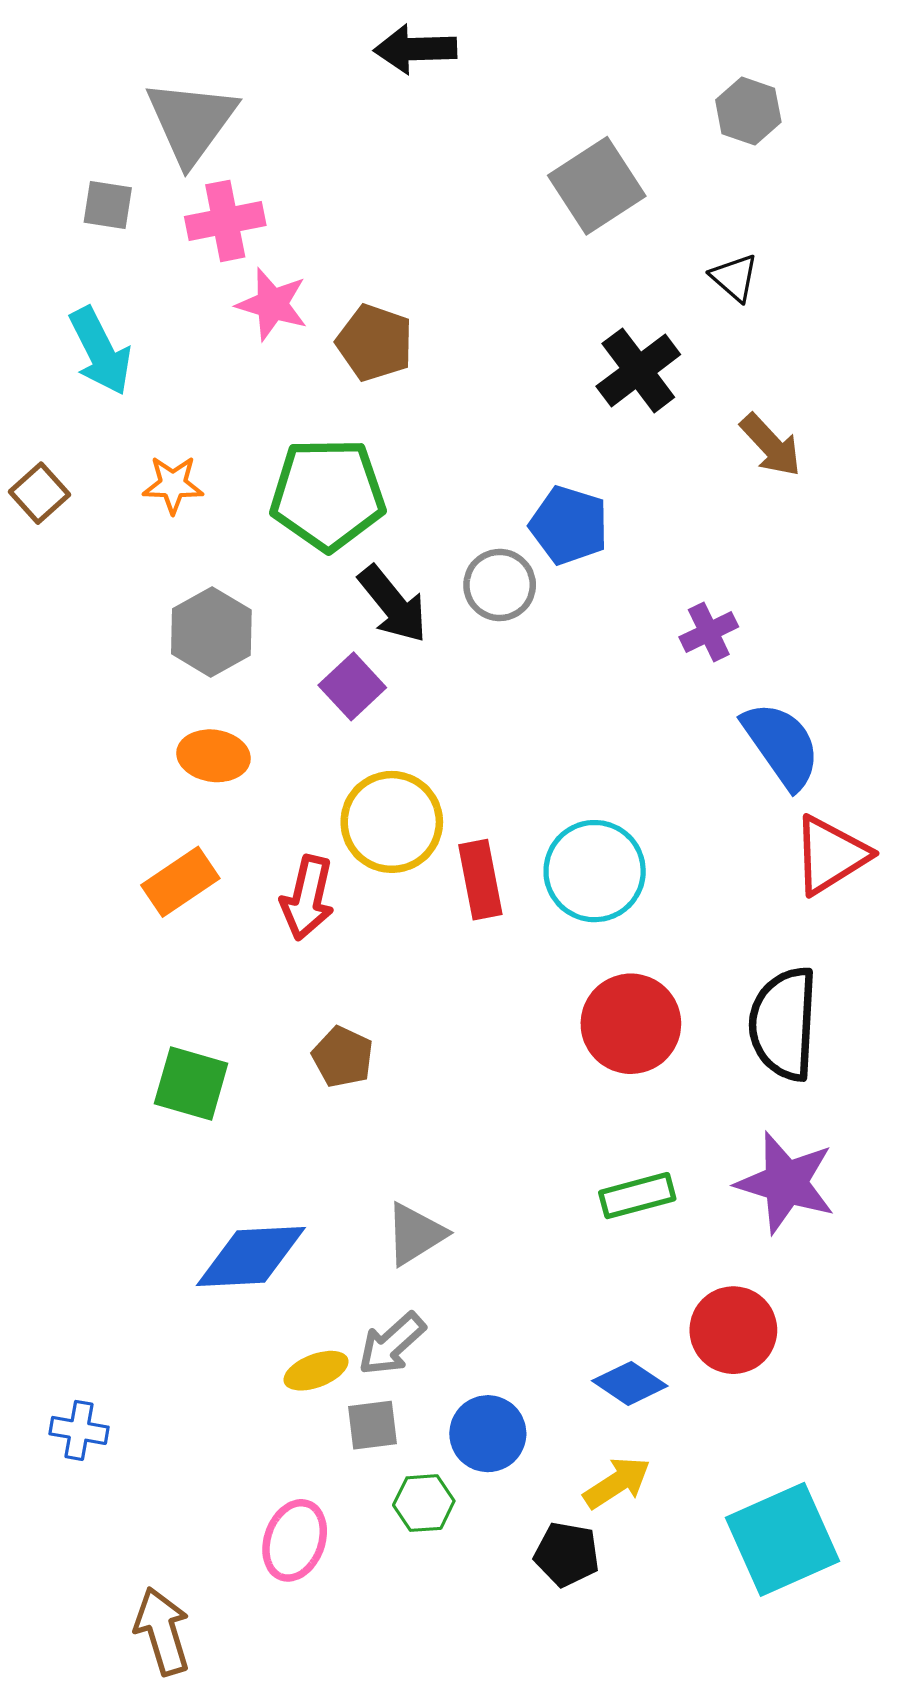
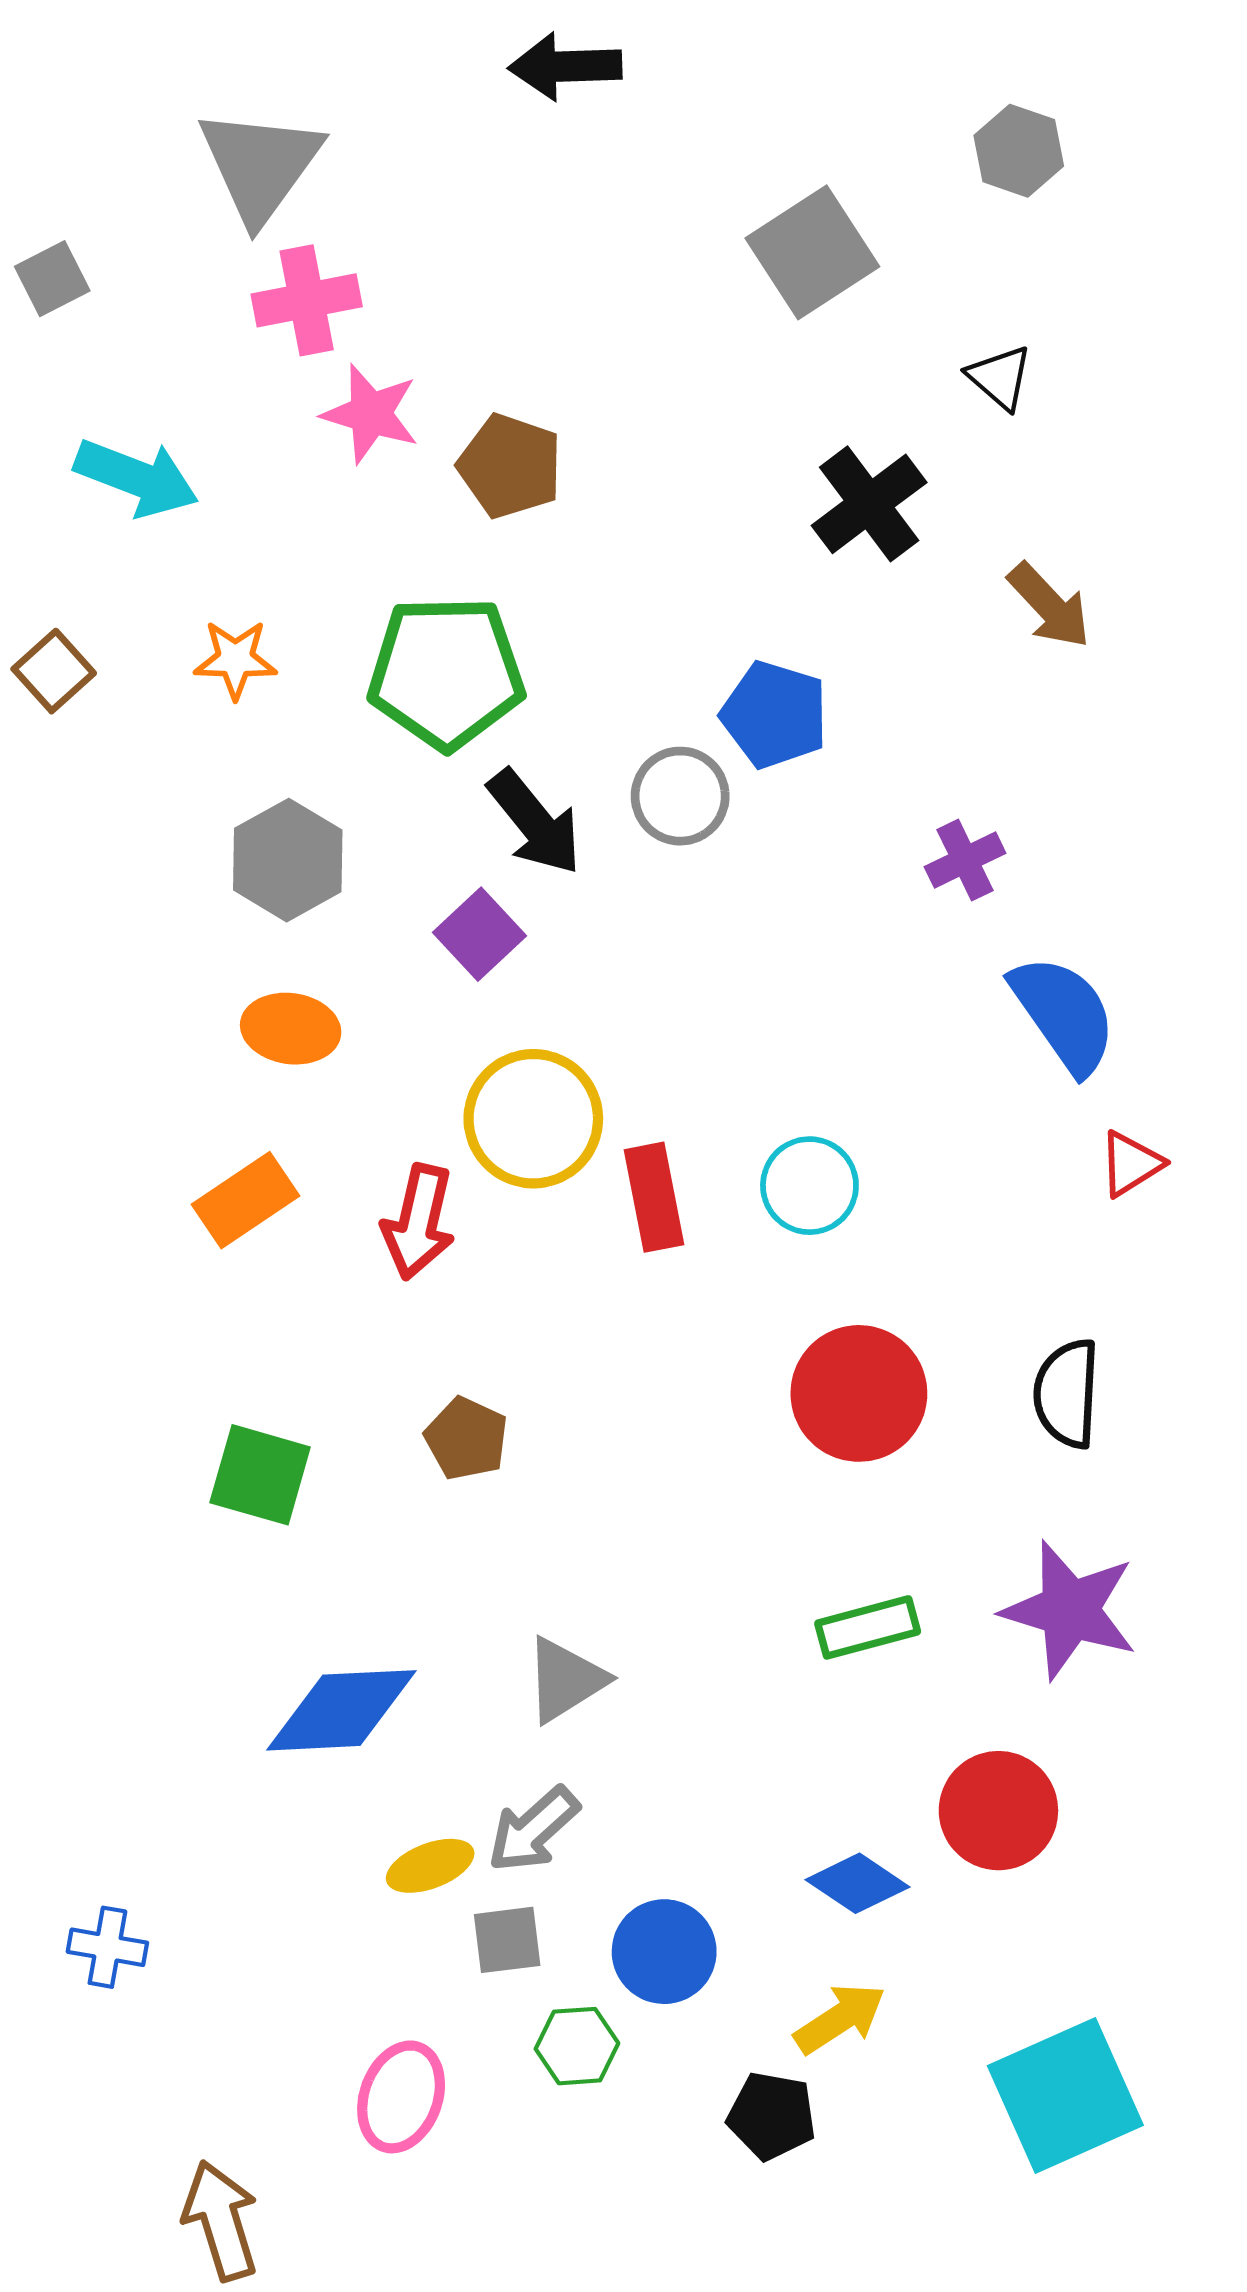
gray square: (108, 205) -> (52, 279), moved, turned -36
cyan arrow: (100, 351) -> (137, 478), turned -42
red triangle: (831, 855) -> (1131, 1164), size x0.6
cyan circle: (595, 871) -> (809, 1186), size x0.7
black semicircle: (784, 1024) -> (1067, 1393), size x0.7

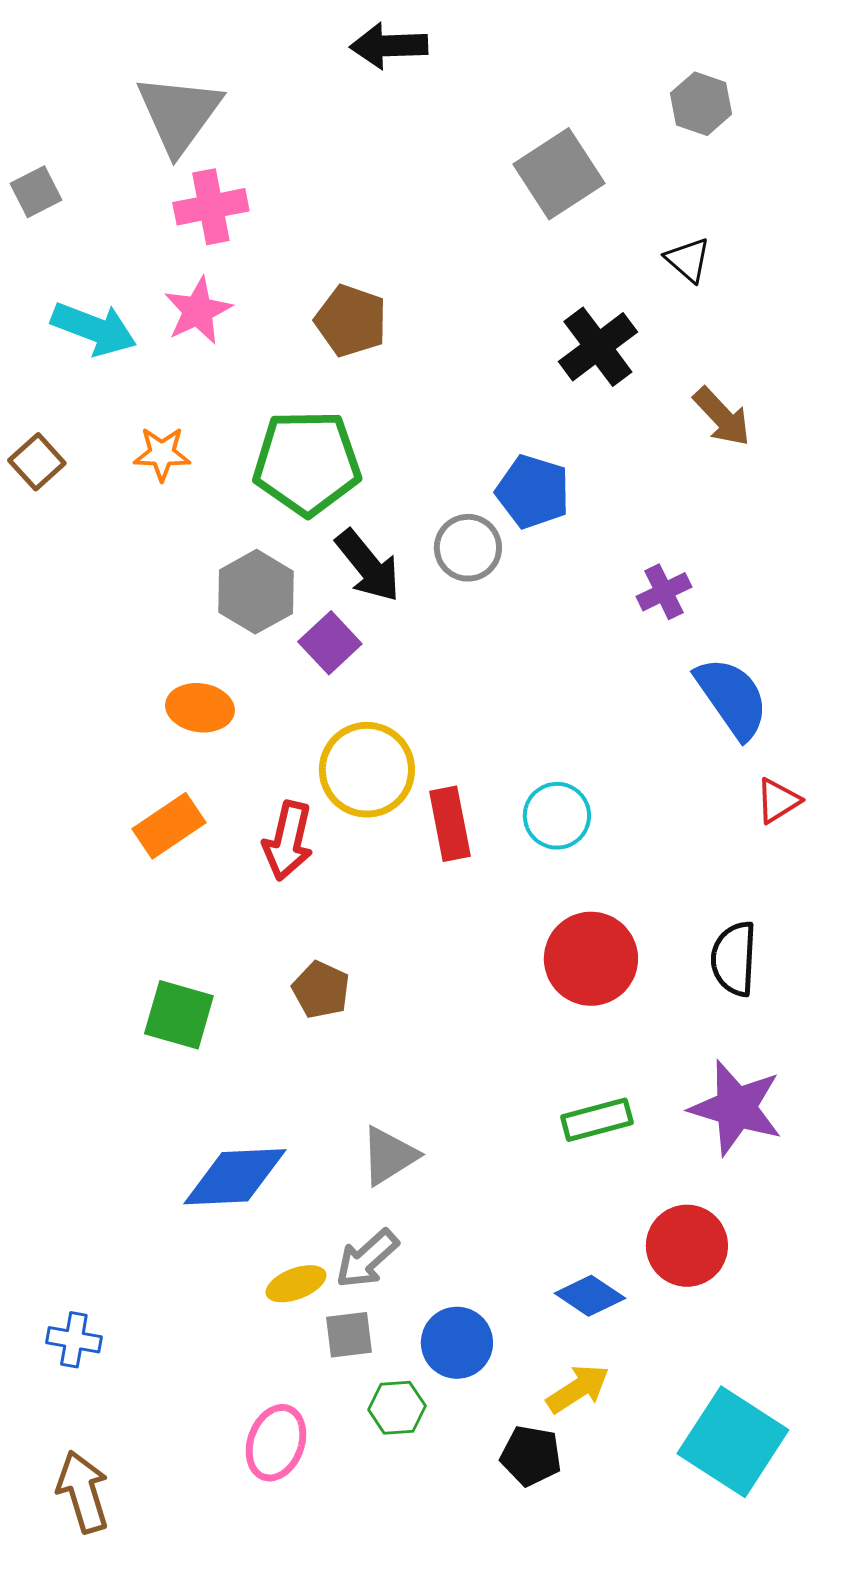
pink star: (371, 414) -> (198, 311), moved, turned 30
gray hexagon: (288, 860) -> (256, 592), moved
cyan square: (1065, 2095) -> (733, 1442), turned -33
brown arrow: (221, 2220) -> (83, 1492), moved

